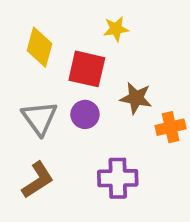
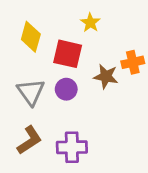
yellow star: (116, 29) -> (90, 23), turned -30
orange cross: (171, 127) -> (133, 62), moved
purple cross: (118, 178) -> (72, 147), moved

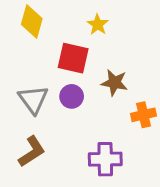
yellow diamond: (31, 37) -> (32, 21), moved
orange cross: (133, 62) -> (144, 115), moved
purple cross: (72, 147) -> (105, 159), moved

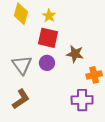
yellow star: (98, 24) -> (49, 16), moved
purple cross: (105, 159) -> (82, 100), moved

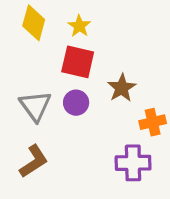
brown star: (75, 54) -> (122, 88), turned 30

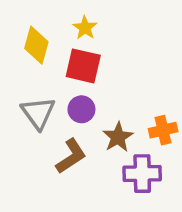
yellow diamond: (34, 23) -> (36, 45), moved
brown star: (122, 88) -> (118, 137), moved
brown L-shape: (34, 161) -> (71, 156), moved

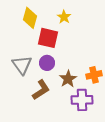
yellow star: (85, 28) -> (64, 17), moved
yellow diamond: (36, 45) -> (30, 18), moved

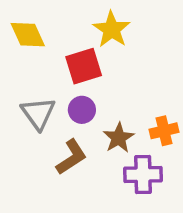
yellow star: (64, 17) -> (112, 29), size x1.5
yellow diamond: (30, 18) -> (28, 35), moved, turned -40
red square: (48, 38) -> (84, 66), turned -30

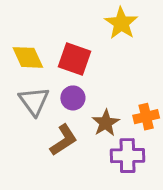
yellow star: (112, 29) -> (121, 23), moved
yellow diamond: (28, 35) -> (28, 57), moved
red square: (84, 66) -> (74, 59), turned 36

